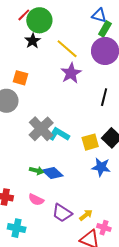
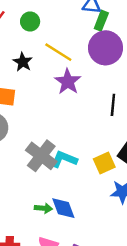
green circle: (39, 20) -> (30, 21), moved, size x0.6
black star: (33, 41) -> (23, 62), moved
blue diamond: (52, 173) -> (63, 208), turned 35

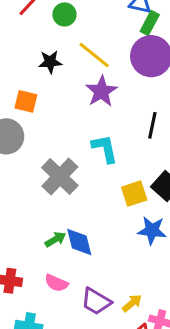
black star: (23, 62) -> (50, 62), turned 30
cyan L-shape: (64, 159) -> (105, 149), moved, turned 50
green arrow: (43, 208) -> (55, 239), turned -42

